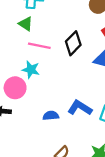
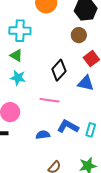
pink line: (39, 46) -> (50, 100), moved
cyan star: (31, 70) -> (18, 78), moved

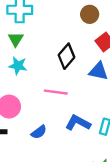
green triangle: (16, 55) -> (16, 39), turned 32
blue semicircle: (43, 135) -> (39, 132), moved, turned 152

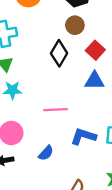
black diamond: (66, 56) -> (59, 53), moved

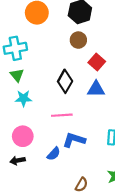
black diamond: (59, 53) -> (65, 81), moved
blue L-shape: (83, 136) -> (74, 140), moved

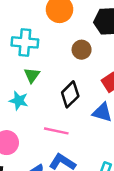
brown circle: (78, 40) -> (82, 50), moved
green triangle: (17, 75) -> (32, 75), moved

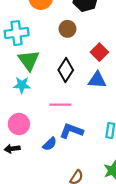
green triangle: (32, 75) -> (29, 60), size x1.5

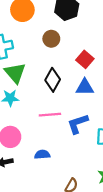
blue L-shape: (71, 131) -> (78, 124), moved, turned -35
blue semicircle: (50, 144) -> (42, 154), turned -136

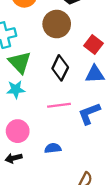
brown circle: (51, 39) -> (57, 24), size x1.5

